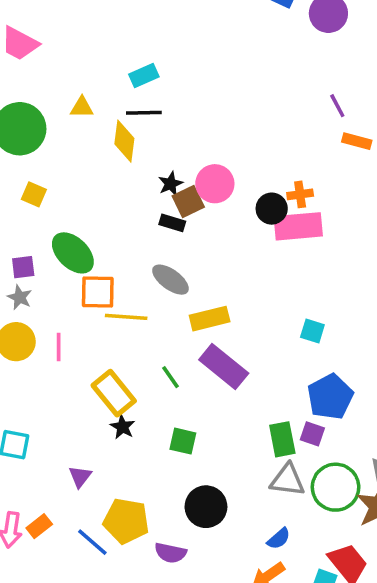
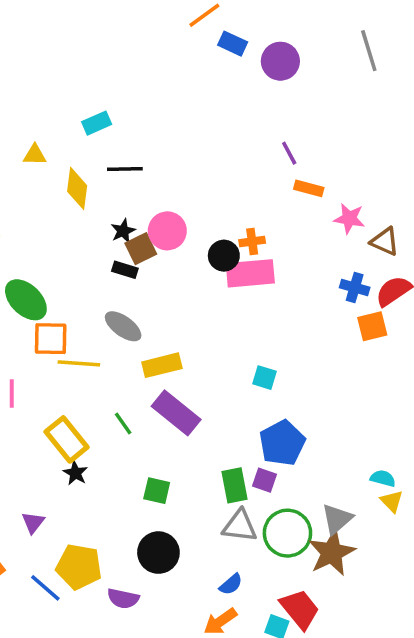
black line: (144, 113) -> (125, 169), moved
green square: (183, 441) -> (157, 491), moved

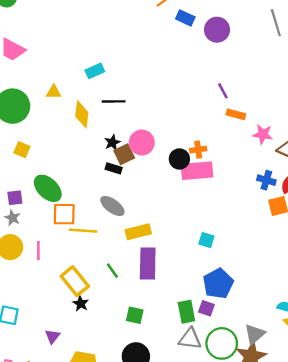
purple rectangle: (176, 413) -> (148, 264), turned 52

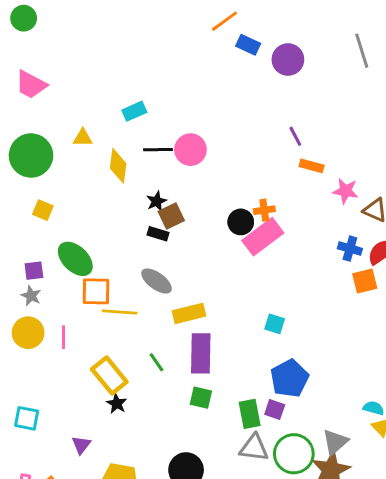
pink circle: (142, 143) -> (190, 150), moved
pink rectangle: (197, 171) -> (263, 237), turned -32
green square: (135, 315) -> (201, 398), moved

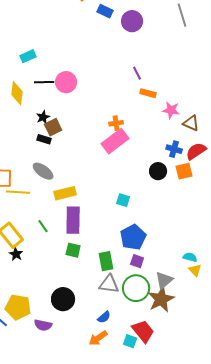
black circle: (241, 222) -> (158, 171), moved
purple square: (275, 409) -> (137, 261), moved

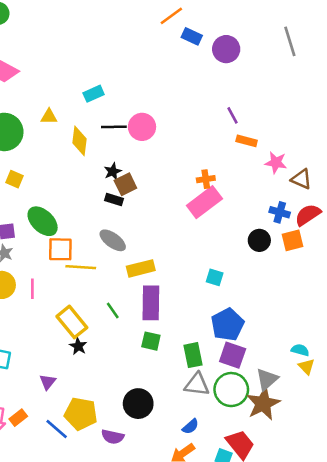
purple square: (137, 261) -> (233, 355), size x1.5

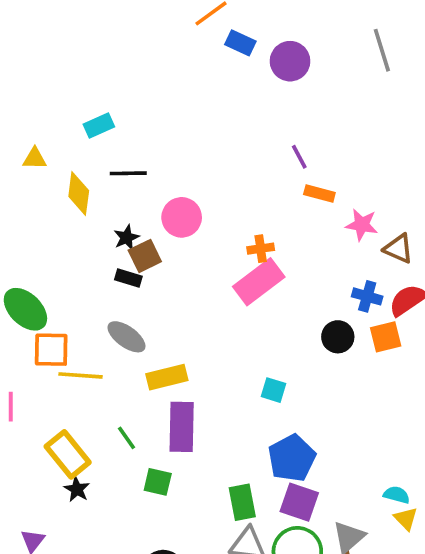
pink circle: (142, 127) -> (182, 217), moved
green square: (151, 341) -> (158, 482), moved

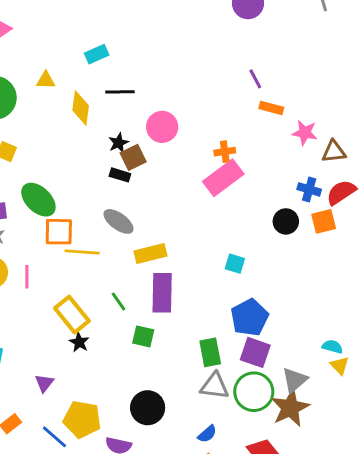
brown triangle: (398, 249) -> (334, 152), turned -30

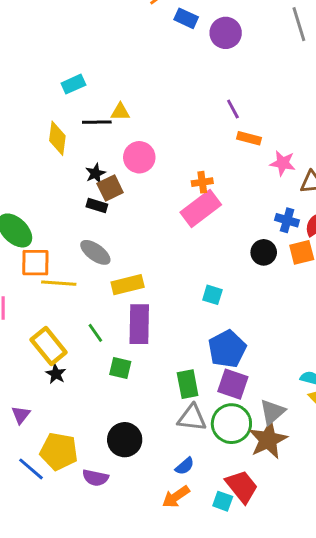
yellow triangle: (46, 80) -> (120, 112), moved

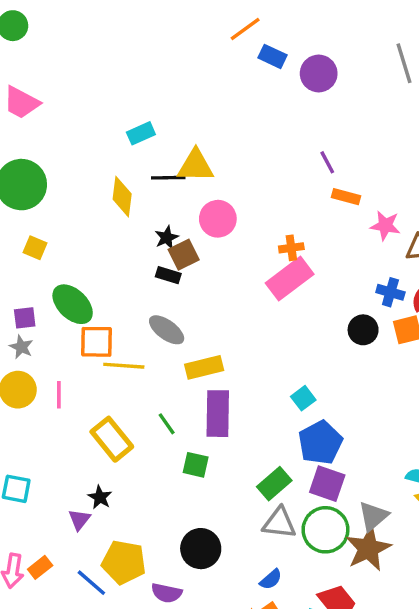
yellow triangle: (120, 112) -> (196, 166), size x1.6
cyan square: (212, 295) -> (303, 398), moved, turned 36
black star: (56, 374) -> (100, 497), moved
green rectangle: (188, 384) -> (274, 484), turned 60

